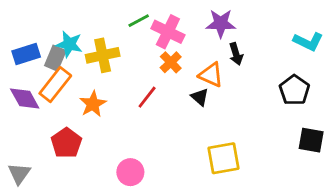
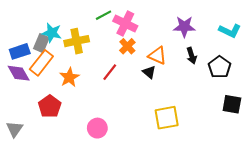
purple star: (221, 23) -> (184, 27), moved
blue rectangle: (26, 54) -> (20, 51), moved
black arrow: (236, 54) -> (192, 56), moved

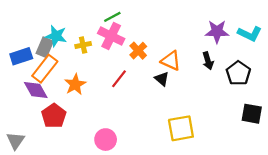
pink cross: (125, 23) -> (111, 36), moved
purple star: (184, 27) -> (217, 32), moved
yellow cross: (77, 41) -> (83, 45), size x0.6
purple diamond: (19, 73) -> (36, 90), moved

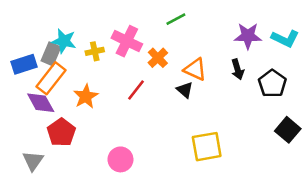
green line: (112, 17) -> (176, 19), moved
black square: (252, 114) -> (288, 130), turned 30
gray triangle: (16, 141) -> (33, 161), moved

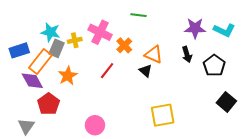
green line: (176, 19) -> (138, 15), turned 35
gray rectangle: (51, 54) -> (57, 48), moved

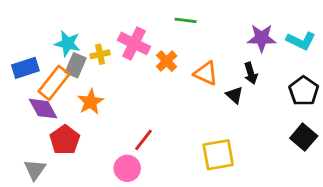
black pentagon: (214, 66) -> (304, 91), moved
red line: (107, 71) -> (143, 140), moved
black triangle: (145, 71) -> (234, 95), moved

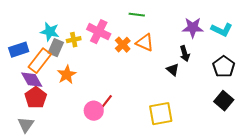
orange triangle: (206, 73) -> (145, 43), moved
red pentagon: (65, 140) -> (36, 98), moved
pink circle: (127, 168) -> (94, 111), moved

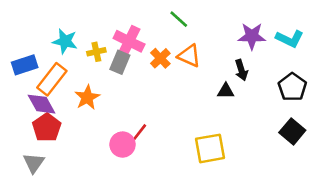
green line: (137, 15) -> (179, 19), turned 35
gray rectangle: (56, 48) -> (120, 62), moved
black triangle: (173, 70) -> (226, 91), turned -40

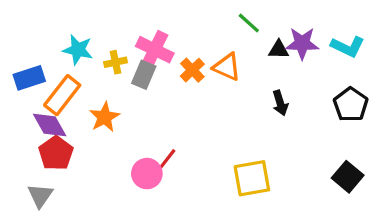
green line: (179, 19) -> (249, 23), moved
black arrow: (241, 70) -> (280, 103), moved
black triangle: (226, 91) -> (279, 50), moved
black square: (292, 131) -> (348, 177), moved

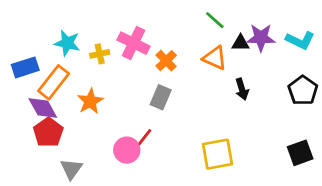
orange triangle: (227, 67) -> (215, 58), moved
gray rectangle: (144, 75) -> (161, 97), moved
black square: (348, 177) -> (300, 153), turned 30
gray triangle: (40, 196) -> (71, 169), moved

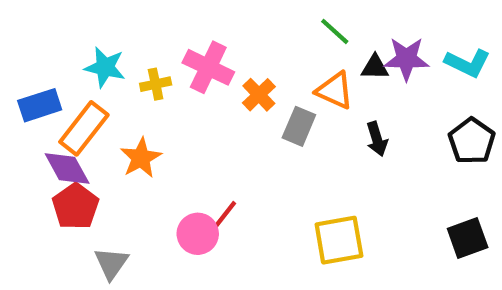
gray rectangle: (161, 97) -> (299, 126), moved

